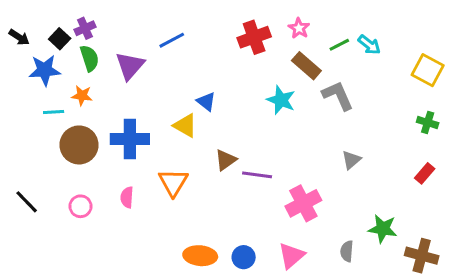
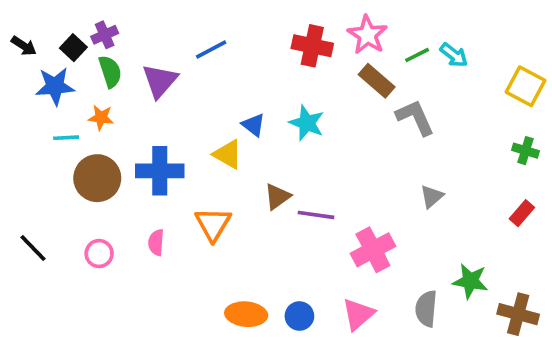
pink star: (299, 28) -> (367, 35), size x1.5
red cross: (254, 37) -> (312, 46), turned 32
cyan star: (281, 100) -> (307, 123), moved
gray semicircle: (347, 251) -> (426, 309), size x1.4

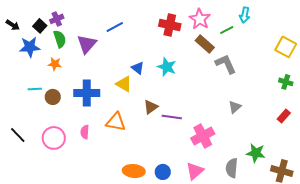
cyan arrow: (454, 55) -> (245, 15), moved, turned 63
cyan line: (66, 138) -> (35, 89), moved
brown circle: (97, 178) -> (53, 97), size x0.6
orange triangle: (213, 224) -> (116, 122), turned -50
pink circle: (99, 254) -> (54, 138), size x1.5

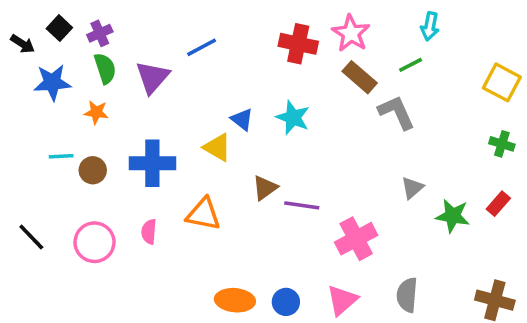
black square: (40, 26) -> (59, 28), moved
green line: (227, 30) -> (411, 65), moved
green star: (256, 153) -> (453, 216), moved

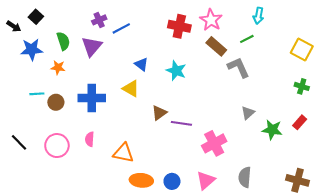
purple cross: (100, 33) -> (99, 20), moved
blue triangle: (242, 119) -> (141, 64), moved
orange triangle: (203, 214) -> (123, 153), moved

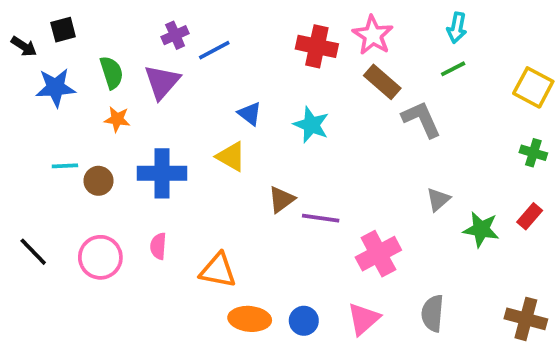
black square: (36, 17) -> (63, 30), turned 32
green line: (247, 39) -> (453, 69), moved
orange star: (58, 67) -> (117, 119), moved

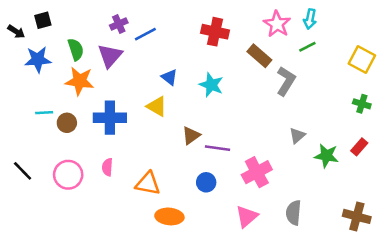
pink star: (373, 35) -> (277, 24), moved
orange star: (117, 119) -> (80, 81), size x1.6
gray L-shape: (421, 119) -> (286, 81), turned 56
blue circle: (304, 321) -> (206, 182), moved

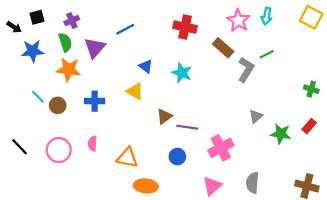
purple cross: (119, 24) -> (72, 21), moved
green line: (307, 47) -> (267, 54), moved
yellow square: (362, 60) -> (311, 17), moved
cyan line: (44, 113) -> (38, 97), turned 48
blue cross: (110, 118) -> (95, 101), size x0.7

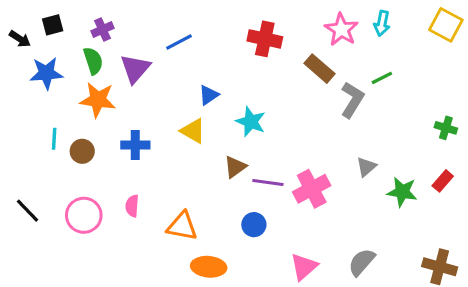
blue triangle: (146, 66) -> (209, 95), turned 48
cyan star: (182, 73) -> (251, 122), moved
cyan line: (38, 97) -> (54, 139), turned 48
pink cross: (221, 148) -> (312, 189), moved
gray semicircle: (252, 183) -> (362, 262), turned 36

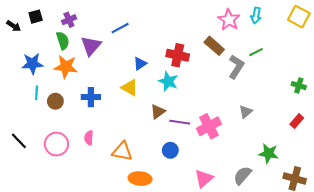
red cross: (265, 39) -> (178, 55), moved
blue star: (46, 73) -> (32, 64), moved
green star: (402, 192) -> (269, 153), moved

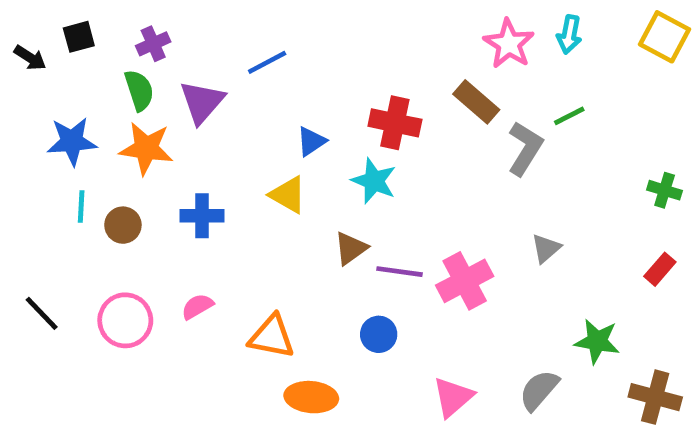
pink semicircle: (89, 138) -> (197, 306), turned 56

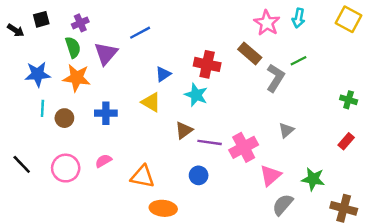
pink triangle: (453, 397) -> (270, 175), moved

